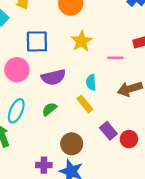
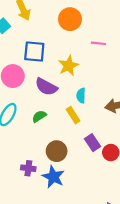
yellow star: (81, 41) -> (68, 66), moved
pink line: (115, 58) -> (98, 43), moved
purple semicircle: (53, 77) -> (46, 87), turned 35

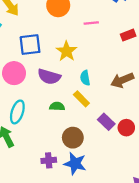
green semicircle: (39, 116) -> (57, 106), moved, turned 48

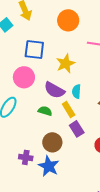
pink circle: (14, 73) -> (24, 77), moved
purple semicircle: (49, 77) -> (54, 90), moved
purple rectangle: (106, 122) -> (77, 129), moved

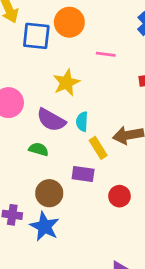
blue square: (34, 50) -> (36, 36), moved
yellow rectangle: (69, 109) -> (98, 148), moved
purple rectangle: (77, 129) -> (83, 174), turned -49

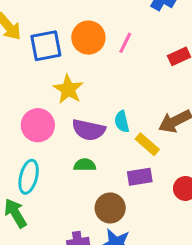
orange circle: (69, 22) -> (88, 38), moved
pink line: (106, 54) -> (125, 43), turned -54
yellow star: (66, 83) -> (68, 89), moved

